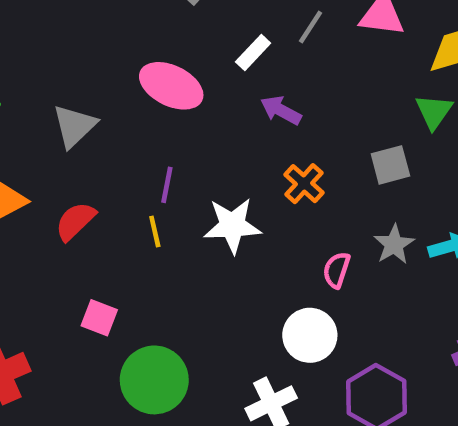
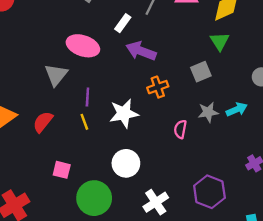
purple arrow: (281, 110) -> (141, 51), size x1.4
gray triangle: (74, 126) -> (56, 75), moved
orange cross: (304, 184) -> (158, 87), turned 36
gray star: (394, 244) -> (208, 112), turned 30
white circle: (310, 335) -> (126, 163), moved

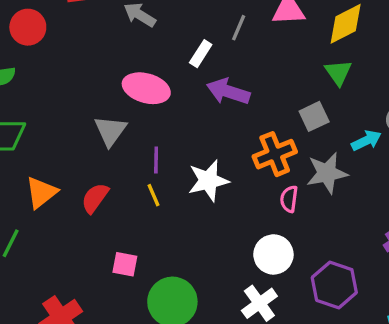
orange cross: (158, 87) -> (275, 154), moved, size x1.4
cyan arrow: (237, 109) -> (366, 140), moved
gray star: (208, 112) -> (327, 173), size x1.4
white circle: (126, 163) -> (273, 254), moved

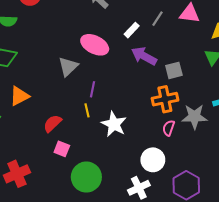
gray square: (314, 116) -> (174, 70), moved
white star: (208, 181) -> (114, 124), moved, turned 30
red semicircle: (95, 198) -> (52, 123), moved

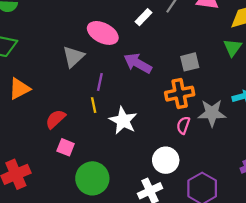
purple arrow: (144, 56) -> (138, 63), moved

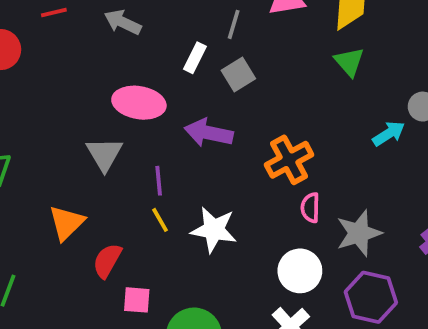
gray square: (190, 62) -> (238, 75), moved
orange triangle: (19, 89) -> (67, 223), moved
gray star: (212, 113) -> (359, 233), moved

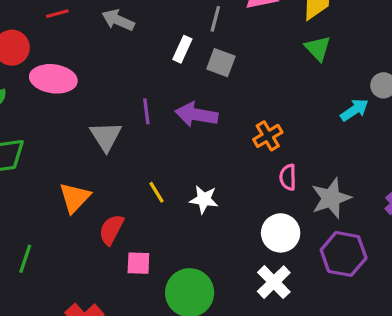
gray square: (238, 75) -> (221, 63), turned -36
pink ellipse: (139, 103) -> (53, 79), moved
orange cross: (289, 160) -> (268, 136), size x0.7
purple line: (159, 181) -> (146, 111), moved
white star: (214, 230) -> (204, 199), size x0.7

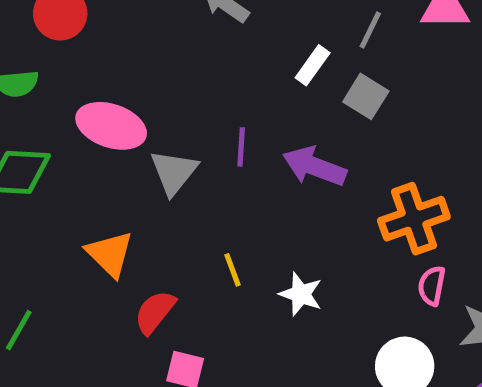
pink ellipse: (53, 79) -> (111, 126), moved
orange cross: (268, 136) -> (414, 219), size x1.5
orange triangle: (75, 198) -> (110, 254), turned -40

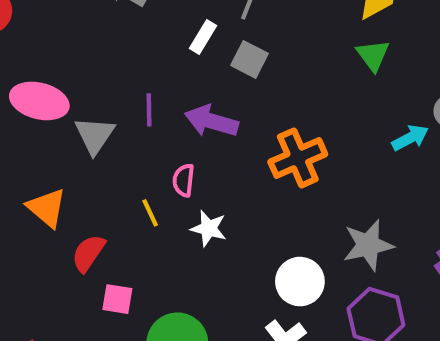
pink semicircle: (432, 286) -> (183, 180), moved

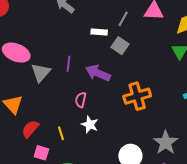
white rectangle: (203, 37) -> (99, 32), turned 56
yellow line: (150, 213) -> (61, 133), moved
gray star: (368, 245) -> (166, 143), turned -30

